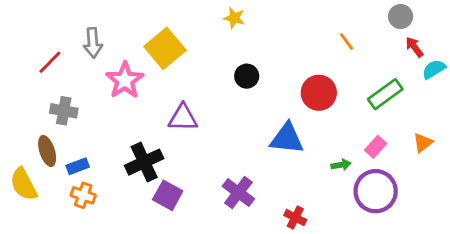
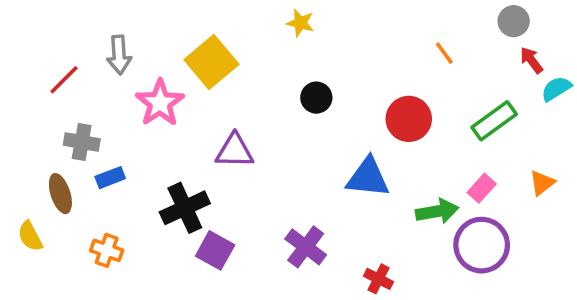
green arrow: (341, 165) -> (437, 211), size x1.6
blue rectangle: (78, 166) -> (110, 178), moved
yellow semicircle: (24, 184) -> (30, 236), size x0.7

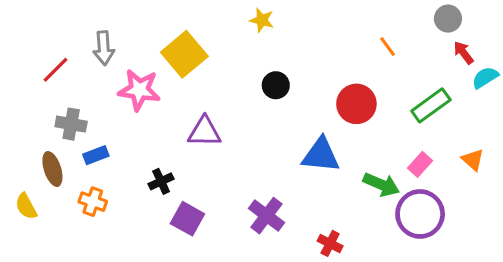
pink star: (160, 103) -> (139, 90), turned -30
orange triangle: (542, 183) -> (473, 160), turned -40
black cross: (185, 208) -> (161, 181), size x0.6
green arrow: (437, 211) -> (381, 185), turned 33
orange cross: (107, 250) -> (93, 202), moved

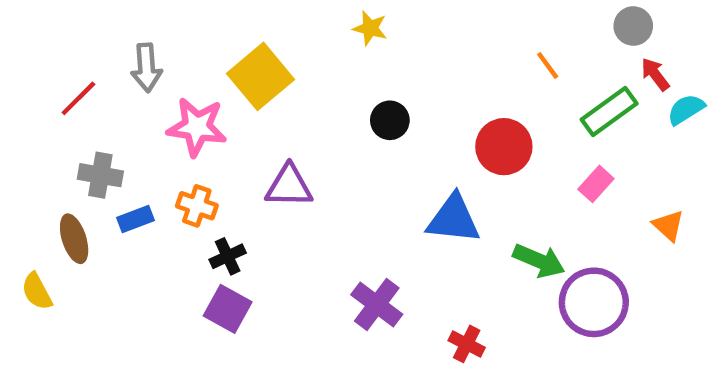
green rectangle: (431, 105) -> (609, 112), moved
pink rectangle: (420, 164) -> (596, 184), moved
orange cross: (93, 202) -> (197, 206), moved
purple square: (187, 219) -> (228, 309), moved

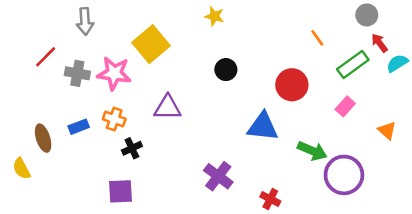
gray arrow: (146, 68) -> (85, 21), moved
gray cross: (100, 175) -> (77, 73), moved
purple square: (228, 309) -> (121, 191), moved, turned -32

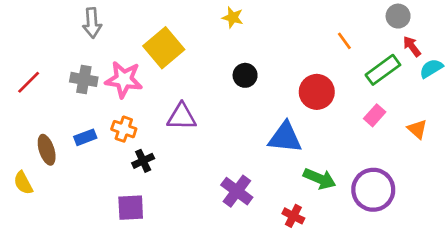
red line: (46, 57) -> (29, 82), moved
orange triangle: (387, 130) -> (417, 129), moved
green arrow: (312, 151) -> (320, 179), moved

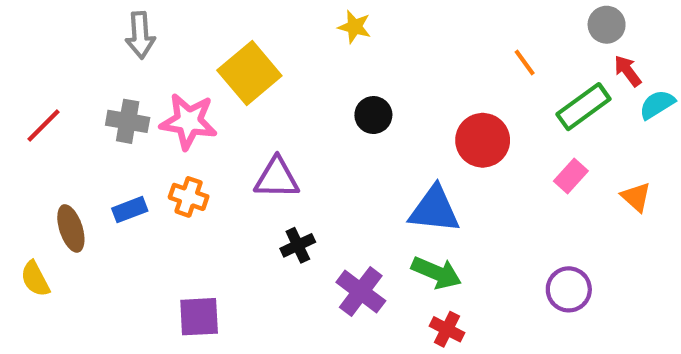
black cross: (143, 161) -> (298, 245), moved
green arrow: (320, 179) -> (436, 273), moved
purple circle: (373, 190) -> (569, 289), size x0.7

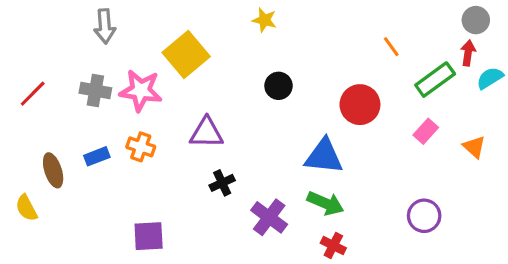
gray circle: (607, 25) -> (476, 20), moved
red arrow: (628, 71) -> (468, 53), turned 45

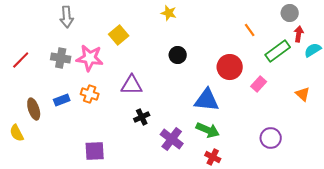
gray circle: (476, 20) -> (290, 13), moved
yellow square: (186, 54) -> (119, 35), size x0.7
pink rectangle: (426, 131) -> (259, 84), moved

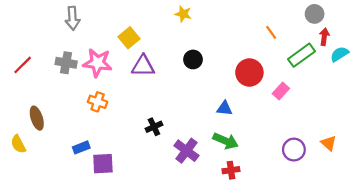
purple triangle: (132, 85) -> (143, 66), moved
orange triangle: (303, 94) -> (329, 143), moved
blue rectangle: (62, 100) -> (81, 147), moved
blue triangle: (207, 100) -> (224, 108), size x0.6
red cross: (213, 157) -> (231, 170), turned -35

